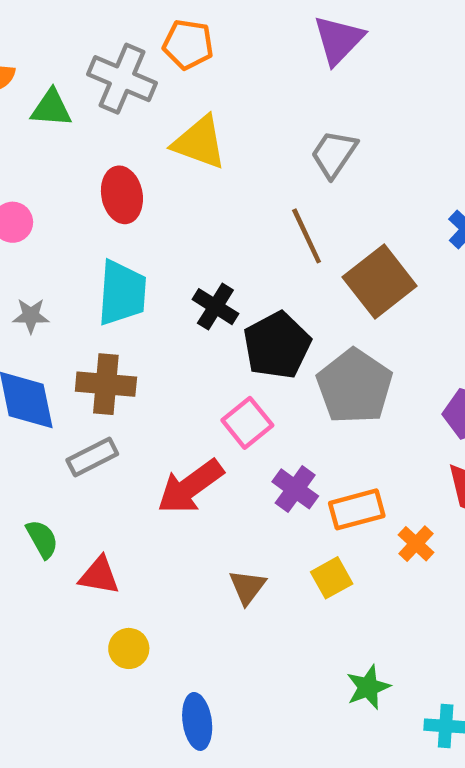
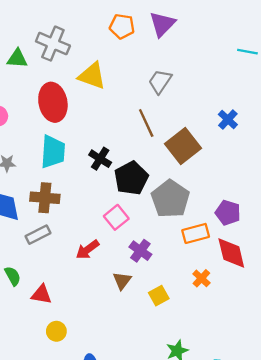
orange pentagon: (188, 44) -> (122, 26), moved
red ellipse: (122, 195) -> (53, 102), size x1.4
red arrow: (190, 487) -> (87, 250), size x0.7
orange rectangle: (357, 509) -> (196, 233), moved
brown triangle: (247, 587) -> (122, 281), moved

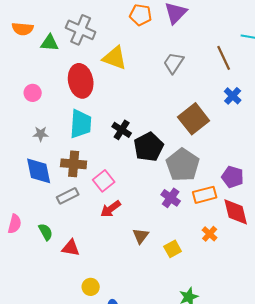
brown line: (146, 123) -> (224, 58), moved
pink square: (116, 217) -> (104, 181), moved
purple cross: (140, 251) -> (171, 198), moved
yellow circle: (56, 331) -> (91, 287), moved

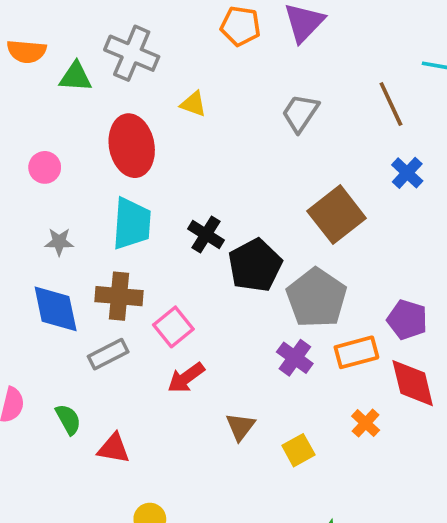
yellow triangle: (115, 58) -> (193, 104), size x0.6

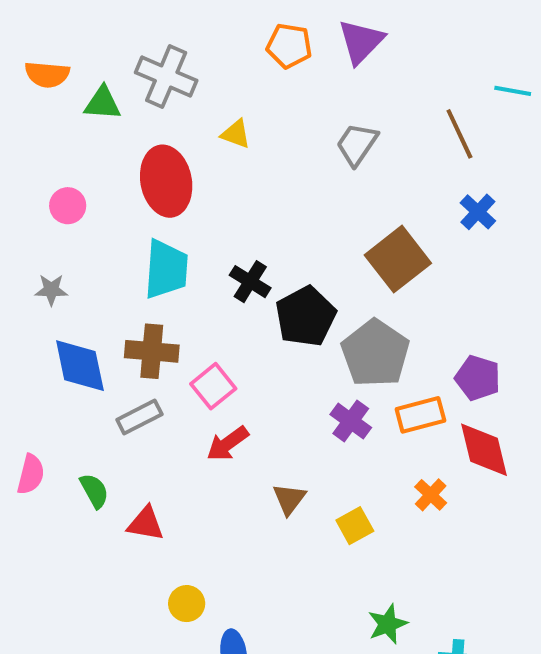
gray star: (59, 242) -> (51, 290), moved

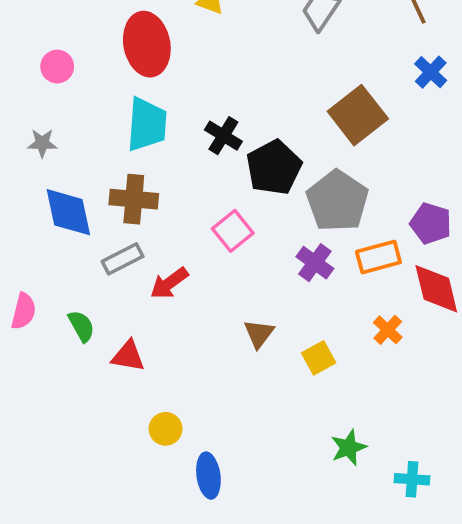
pink square: (213, 386) -> (233, 231), moved
red arrow: (228, 444) -> (169, 283), moved

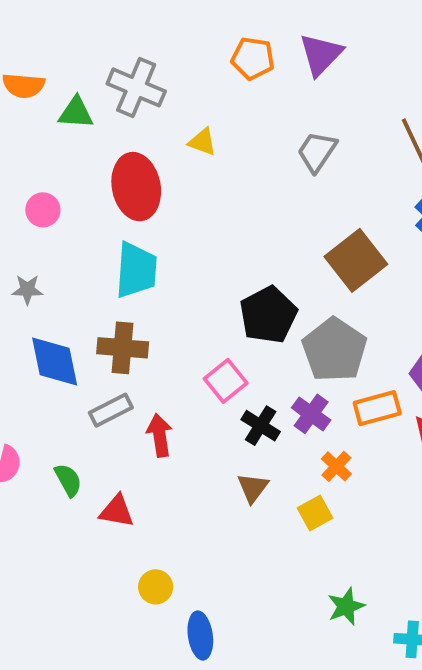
black cross: (223, 136) -> (261, 426), moved
red arrow: (169, 283) -> (160, 435), turned 117
orange cross: (388, 330) -> (336, 466), moved

